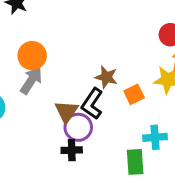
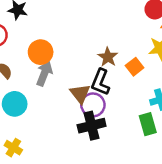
brown star: (106, 77) -> (108, 57), turned 30
black cross: (72, 150) -> (92, 126), size x1.5

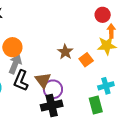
black L-shape: (101, 82) -> (21, 81), moved

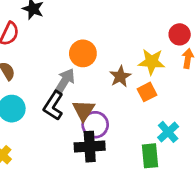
yellow star: (107, 46) -> (152, 62), moved
orange circle: (12, 47) -> (83, 53), moved
gray arrow: (15, 64) -> (65, 81), moved
cyan cross: (106, 86) -> (168, 132), turned -35

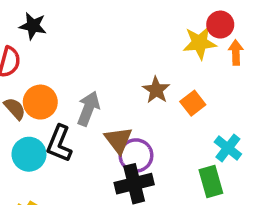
orange circle: (83, 53) -> (40, 102), moved
yellow star: (152, 62) -> (200, 43), moved
black L-shape: (53, 106) -> (59, 144), moved

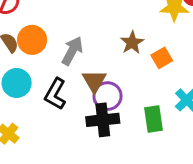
black L-shape: (59, 144) -> (55, 94), moved
green rectangle: (211, 182) -> (154, 119), moved

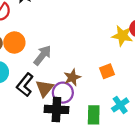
brown star: (132, 43) -> (72, 77), moved
brown triangle: (94, 81) -> (45, 88), moved

